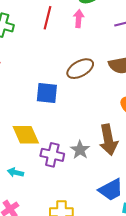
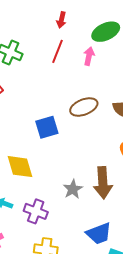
blue square: (47, 93) -> (47, 127), turned -30
purple cross: (52, 155) -> (36, 211), moved

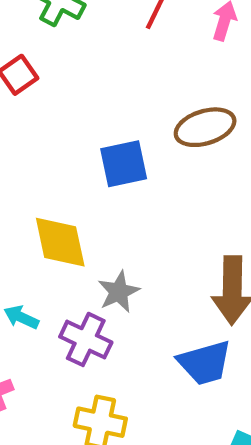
gray star: (73, 189) -> (119, 292), moved
blue trapezoid: (99, 234) -> (205, 363), moved

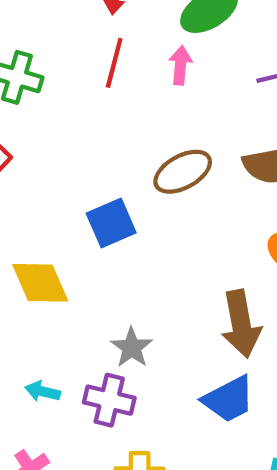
yellow diamond: (60, 242) -> (40, 283), moved

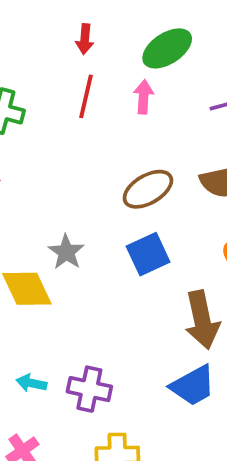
blue square: (111, 223) -> (148, 254), moved
gray star: (132, 348) -> (66, 252), moved

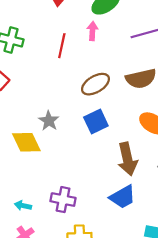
red line: (86, 96) -> (62, 46), moved
cyan arrow: (31, 383) -> (23, 206), moved

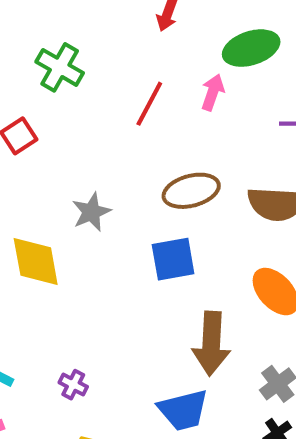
gray star: (49, 121) -> (91, 212), moved
purple cross: (63, 200) -> (73, 385), size x0.6

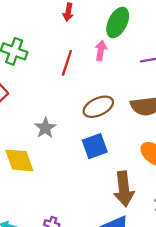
green ellipse: (251, 48) -> (118, 22), turned -36

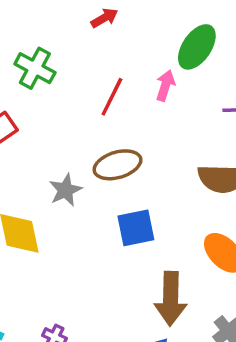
red arrow: (68, 12) -> (104, 18), moved, turned -138
brown ellipse: (98, 107) -> (118, 165), moved

